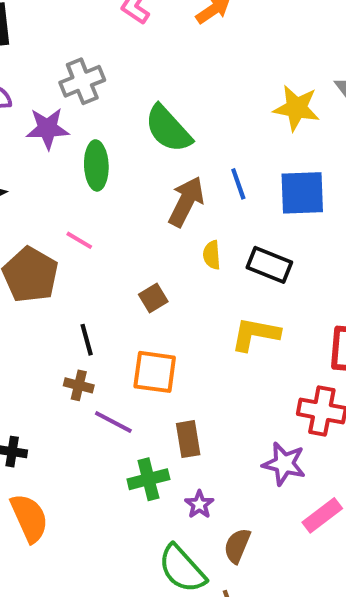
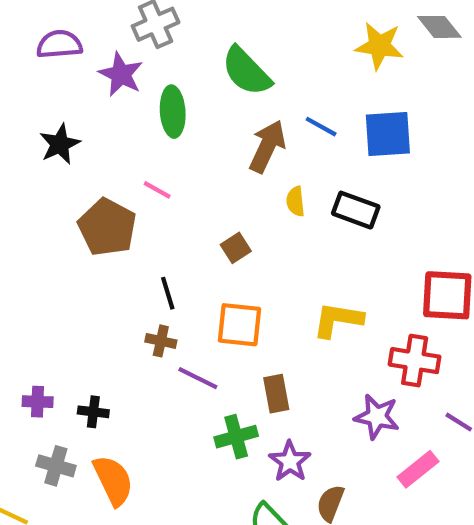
purple star: (47, 128) -> (121, 74), turned 30
blue line: (238, 184) -> (321, 127), turned -40
yellow L-shape: (255, 334) -> (338, 320), moved
purple star: (199, 504) -> (290, 461), size x1.4

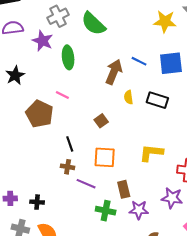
green semicircle: (246, 71) -> (93, 24), moved
green cross: (236, 437) -> (106, 211), turned 30
purple star: (290, 461) -> (139, 210), moved, turned -30

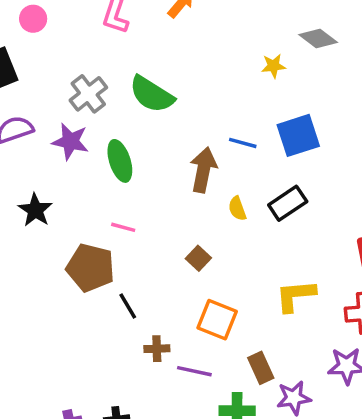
yellow star: (165, 21) -> (273, 66), size x0.6
black rectangle: (157, 100) -> (288, 203), turned -40
black line: (70, 144) -> (128, 306), moved
orange square: (105, 157) -> (217, 320), turned 30

